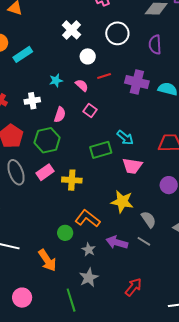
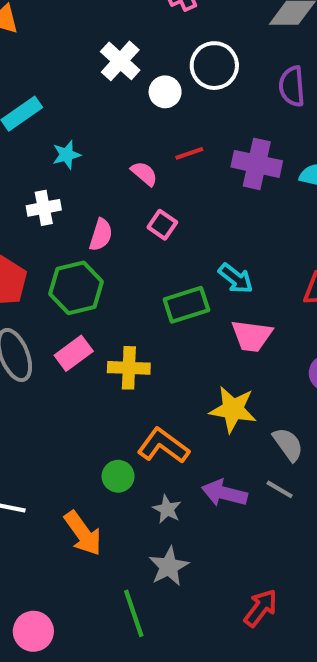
white circle: (88, 56) -> (165, 92), moved
cyan star: (56, 80) -> (67, 155), moved
red arrow: (133, 287) -> (261, 608), moved
pink circle: (22, 298) -> (33, 631), moved

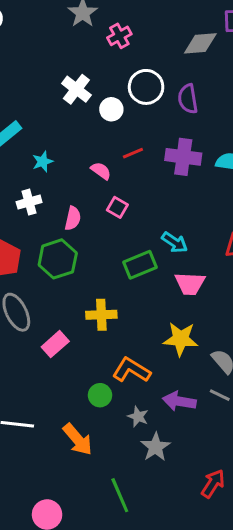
purple semicircle: (292, 86) -> (188, 99), moved
pink rectangle: (74, 353) -> (55, 344), moved
gray star: (169, 567) -> (156, 447), moved

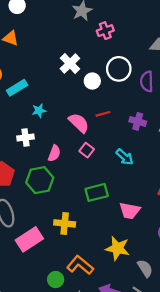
purple cross: (183, 157) -> (138, 121), size x0.7
pink semicircle: (101, 171) -> (79, 123), size x1.5
cyan arrow: (175, 242) -> (125, 157), moved
pink rectangle: (55, 344) -> (29, 239), size x1.4

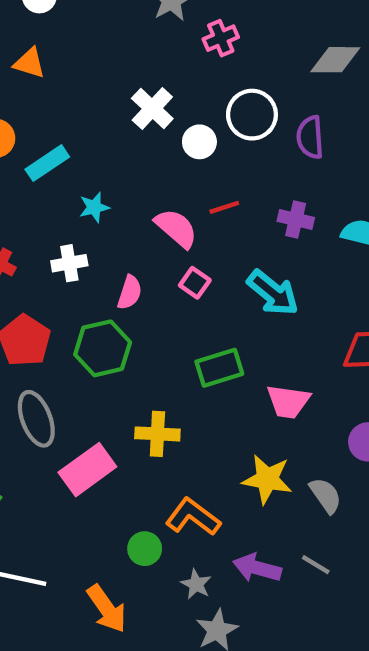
cyan arrow: (125, 157) -> (273, 293), size x1.4
gray semicircle: (145, 268) -> (326, 495), moved

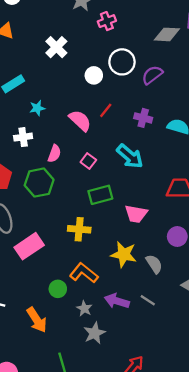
white cross: (152, 108) -> (56, 47), moved
purple semicircle: (310, 137) -> (152, 75), turned 55
red line: (224, 207) -> (106, 110), turned -35
pink square: (195, 283) -> (88, 161), moved
yellow cross: (157, 434) -> (79, 229), moved

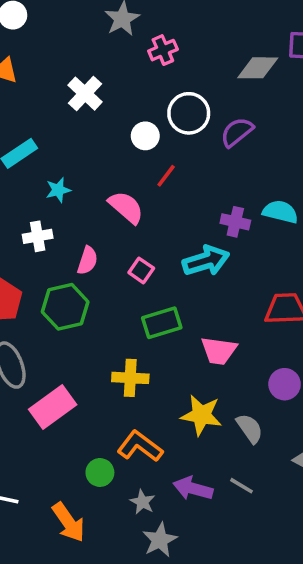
red line: (106, 110) -> (166, 176), moved
purple cross: (143, 118) -> (235, 222), moved
cyan arrow: (130, 156) -> (206, 261), turned -56

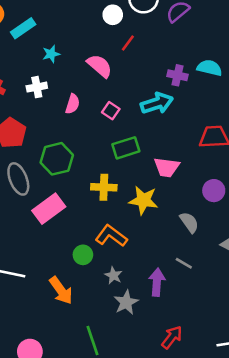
green hexagon: (65, 307) -> (57, 159), moved
yellow star: (201, 415) -> (143, 200), moved
purple arrow: (193, 488) -> (157, 282), moved, turned 80

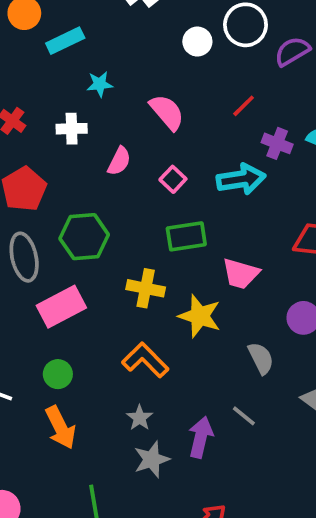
red line: (128, 43) -> (244, 106), moved
green circle: (83, 255) -> (58, 374), moved

